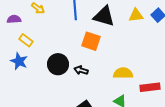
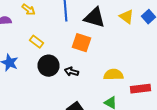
yellow triangle: (136, 15) -> (126, 17), turned 42
yellow rectangle: (26, 40) -> (36, 42), moved

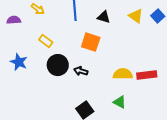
black triangle: (94, 18) -> (104, 17), size x0.6
red rectangle: (140, 89) -> (147, 75), moved

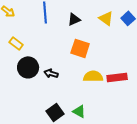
black triangle: (104, 17) -> (74, 19), turned -40
orange square: (91, 42) -> (80, 48), moved
green triangle: (120, 102) -> (79, 111), moved

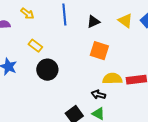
black arrow: (51, 73) -> (98, 95), moved

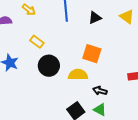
orange square: (99, 51) -> (92, 54), moved
yellow semicircle: (112, 79) -> (78, 75), moved

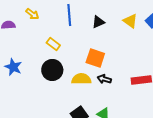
yellow rectangle: (37, 42) -> (53, 44), moved
black arrow: (100, 91) -> (104, 79), moved

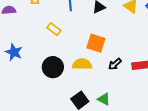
black circle: (52, 70) -> (53, 67), moved
black arrow: (104, 79) -> (115, 64), moved, turned -56

